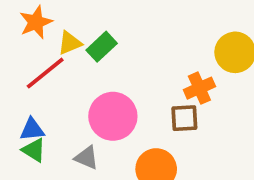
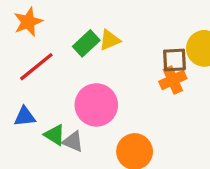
yellow triangle: (70, 43) -> (110, 40), moved
brown square: (184, 118) -> (174, 60), moved
green triangle: (34, 150) -> (55, 135), moved

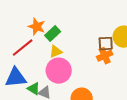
orange star: (28, 22) -> (37, 27), moved, turned -30
yellow triangle: (110, 40) -> (56, 52), moved
blue triangle: (25, 117) -> (16, 78), size x1.6

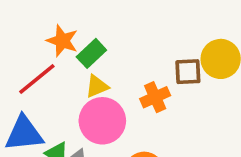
orange cross: (105, 56) -> (155, 97), moved

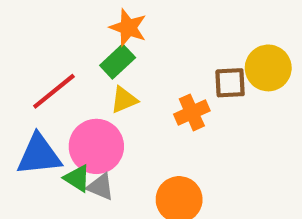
orange star: (62, 41) -> (128, 28), moved
pink circle: (102, 121) -> (96, 146), moved

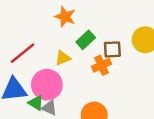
green rectangle: (118, 62) -> (86, 40), moved
brown square: (230, 83) -> (112, 49), moved

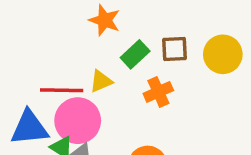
brown square: (112, 49) -> (174, 49), moved
red line: (23, 53) -> (62, 90), moved, turned 40

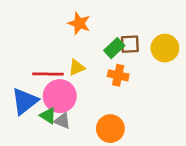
green rectangle: (135, 54) -> (114, 48), moved
orange cross: (158, 92) -> (118, 75), turned 36
blue triangle: (29, 128) -> (25, 101), turned -32

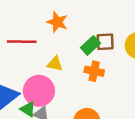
yellow triangle: (77, 68) -> (55, 64), turned 35
red line: (48, 74) -> (22, 42), moved

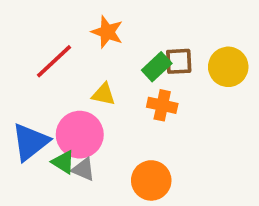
red line: (22, 42) -> (54, 61), turned -44

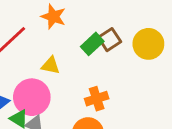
brown square: (179, 61) -> (110, 40), turned -30
orange cross: (162, 105) -> (97, 99), moved, turned -30

